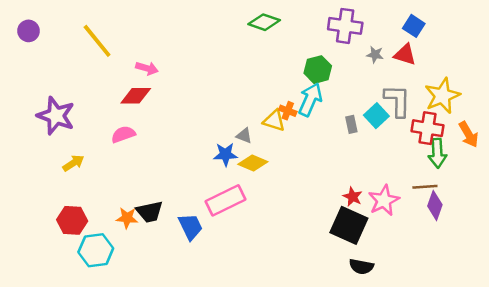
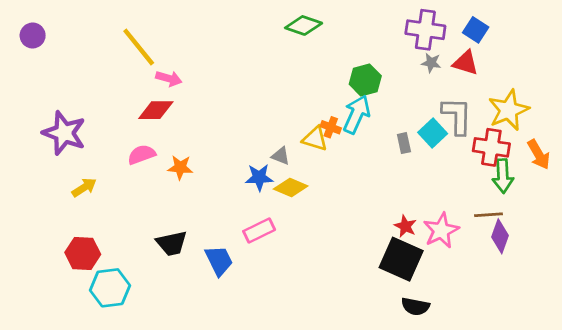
purple cross: (345, 26) -> (425, 30), moved
yellow line: (97, 41) -> (139, 47), moved
pink rectangle: (225, 200) -> (259, 230), size x0.7
orange star: (127, 218) -> (180, 167), moved

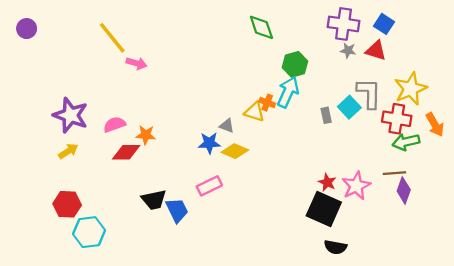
green diamond: (304, 25) -> (261, 27), moved, turned 52
red diamond: (156, 110) -> (126, 152), moved
purple star: (64, 133) -> (71, 115), moved
green arrow: (503, 176) -> (406, 142), turned 80
black trapezoid: (172, 243) -> (154, 200), moved

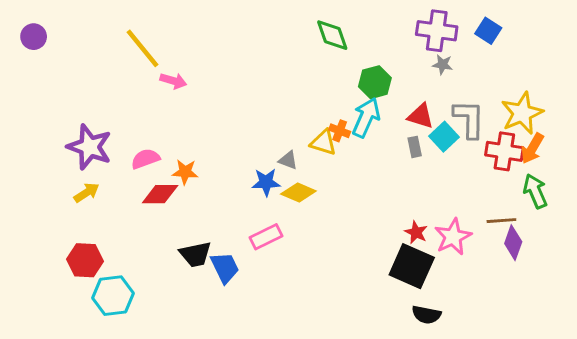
red triangle: (376, 51) -> (421, 116), moved
orange arrow: (435, 125) -> (532, 148), moved, turned 60
green arrow: (406, 142) -> (535, 191), moved, turned 80

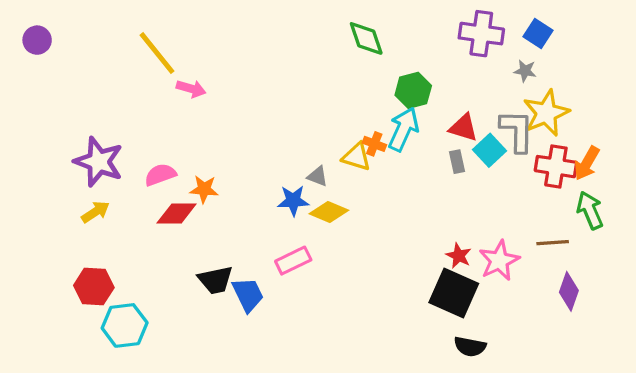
gray star: (443, 65) -> (525, 71), moved
yellow star: (522, 113) -> (546, 113), moved
purple diamond: (513, 243) -> (569, 291), moved

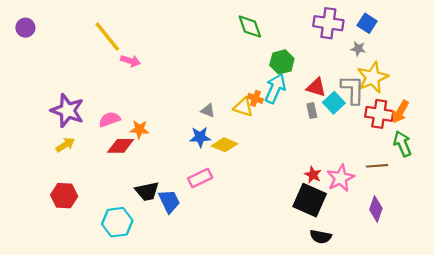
gray triangle: (318, 176) -> (208, 111), moved
purple diamond: (569, 291) -> (376, 209), moved
cyan hexagon: (125, 325) -> (117, 222), moved

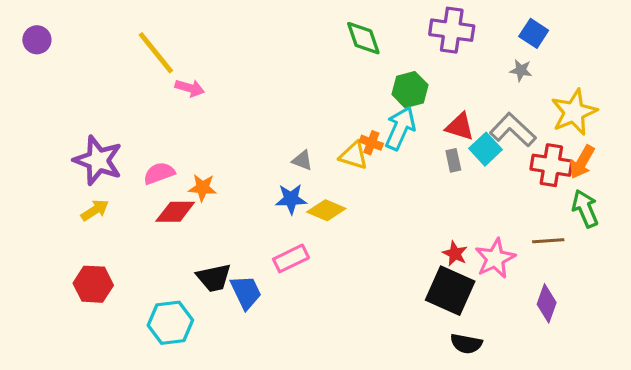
purple cross: (328, 23) -> (452, 30), moved
yellow star: (373, 77) -> (574, 112), moved
gray L-shape: (353, 90) -> (513, 130), turned -48

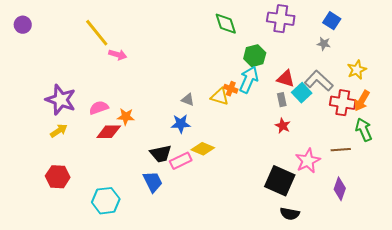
yellow star: (574, 112) -> (357, 70), size x0.7
yellow diamond: (326, 210) -> (203, 149), moved
red star: (455, 254) -> (283, 126), moved
black trapezoid: (214, 278) -> (161, 154), moved

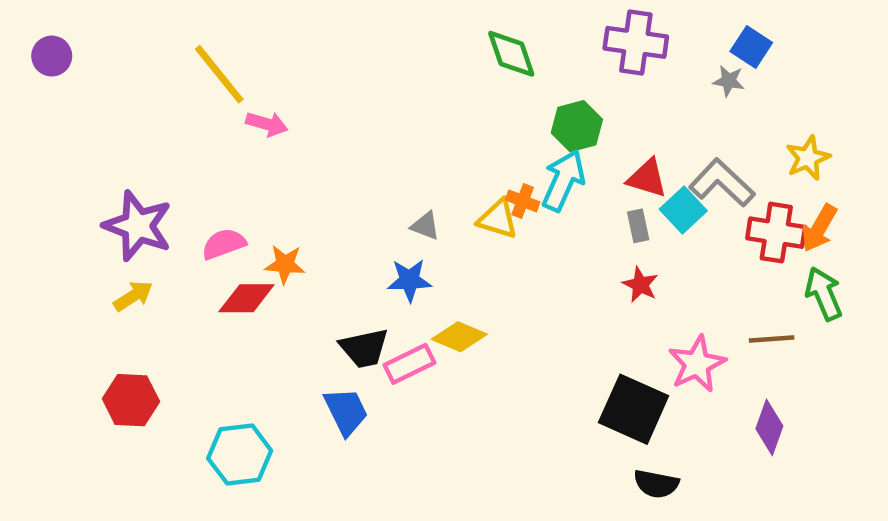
gray star: (324, 44) -> (729, 81), moved

